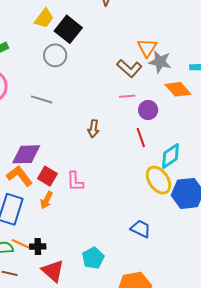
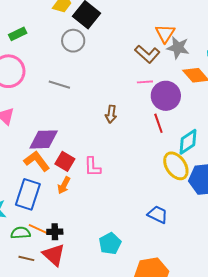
purple circle: (148, 110) -> (166, 96), size x1.5
red triangle: (53, 271) -> (54, 255), moved

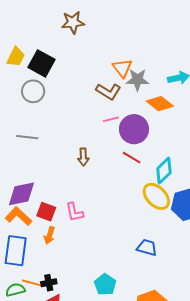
red line: (158, 123) -> (132, 158), turned -30

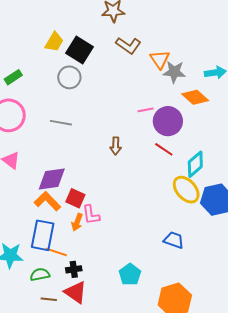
brown L-shape: (108, 91) -> (128, 45), moved
pink L-shape: (74, 212) -> (91, 215), moved
orange line: (33, 283) -> (56, 252), moved

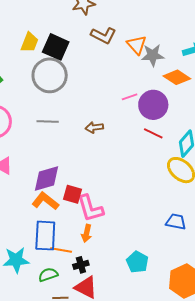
gray circle: (69, 77) -> (50, 75), size x1.5
brown arrow: (116, 146) -> (94, 127), moved, turned 90
pink L-shape: (91, 215) -> (90, 208), size x1.4
orange arrow: (77, 222) -> (87, 233), moved

